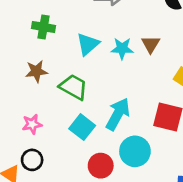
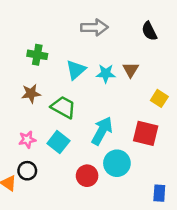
cyan square: (82, 127) -> (58, 142), moved

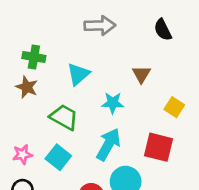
cyan star: (106, 74) -> (113, 103), moved
brown star: (31, 93) -> (27, 87), moved, turned 30

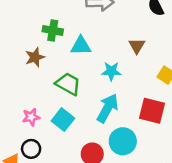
green cross: (34, 57) -> (53, 30), moved
cyan triangle: (78, 74) -> (81, 46), turned 40
brown star: (27, 87) -> (35, 57), turned 30

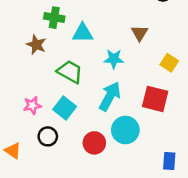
brown star: (35, 57) -> (36, 45), turned -30
black circle: (31, 149) -> (48, 136), moved

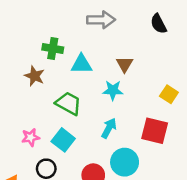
brown triangle: (140, 33) -> (125, 64), moved
cyan arrow: (110, 96) -> (109, 128), size x0.7

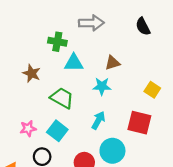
green cross: (53, 49) -> (57, 42), moved
brown triangle: (125, 64) -> (112, 63), turned 42

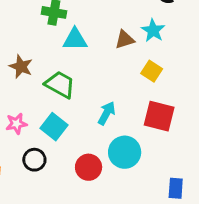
brown star: (32, 73) -> (21, 67), moved
cyan star: (102, 86) -> (153, 30), moved, turned 30
yellow square: (152, 90) -> (152, 71), moved

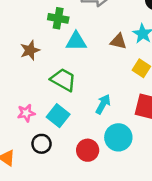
brown triangle: (125, 40) -> (118, 41), turned 30
brown star: (21, 67) -> (30, 50), moved, turned 30

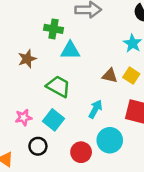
brown triangle: (118, 41) -> (110, 76), moved

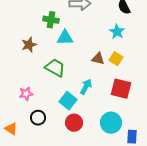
cyan square: (53, 120) -> (68, 101), moved
cyan circle: (110, 140) -> (111, 123), moved

